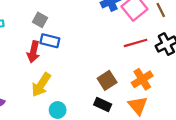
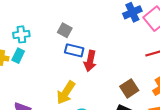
red arrow: (33, 52) -> (90, 61), moved

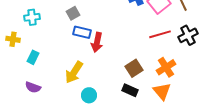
gray square: (65, 30) -> (73, 13), turned 32
cyan rectangle: (18, 56) -> (33, 57), moved

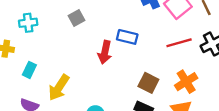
blue rectangle: (82, 32) -> (127, 37), moved
brown square: (134, 68) -> (148, 83), turned -30
yellow arrow: (74, 72) -> (59, 88), moved

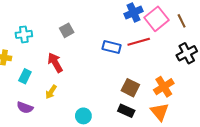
red line: (179, 43) -> (139, 42), moved
red arrow: (105, 52) -> (55, 63), moved, turned 138
yellow arrow: (59, 88) -> (51, 92), size x0.6

